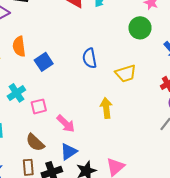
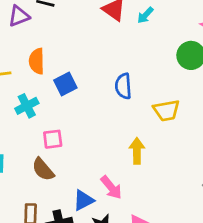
cyan cross: (16, 93) -> (27, 106), moved
pink arrow: (66, 124) -> (111, 187), moved
brown semicircle: (35, 142) -> (43, 169), moved

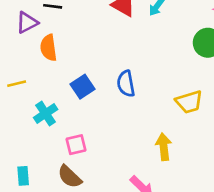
orange semicircle: (37, 61) -> (49, 48), moved
blue semicircle: (123, 86) -> (126, 84), moved

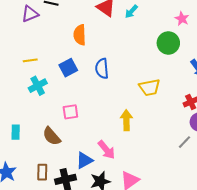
orange semicircle: (49, 48) -> (80, 35), moved
yellow line: (17, 84) -> (30, 60), moved
pink square: (76, 145) -> (70, 112), moved

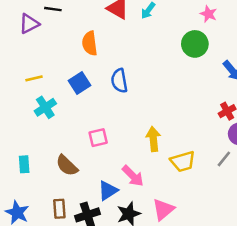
yellow trapezoid: (149, 87) -> (183, 161), moved
pink square: (70, 112) -> (98, 138), moved

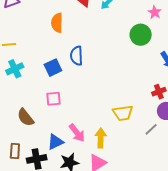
blue square: (79, 83) -> (53, 68), moved
yellow arrow: (153, 139) -> (101, 138), moved
yellow trapezoid: (183, 161) -> (123, 113), moved

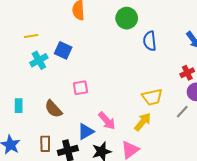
green circle: (141, 35) -> (127, 18), moved
blue semicircle: (76, 56) -> (150, 41), moved
blue square: (53, 68) -> (63, 50), moved, turned -36
yellow arrow: (101, 138) -> (143, 122), moved, turned 42

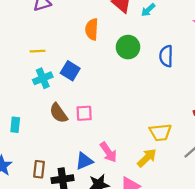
green circle: (127, 18) -> (128, 47), moved
blue semicircle: (150, 41) -> (166, 56), moved
brown semicircle: (53, 109) -> (59, 113), moved

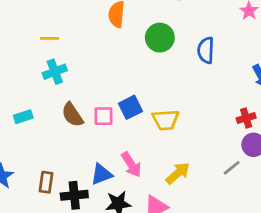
blue square: (70, 71) -> (130, 107), moved, turned 30
cyan rectangle: (15, 125) -> (23, 117), moved, turned 64
yellow trapezoid: (160, 132) -> (166, 120), moved

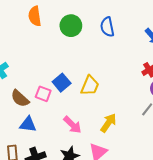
pink square: (104, 116) -> (43, 94), turned 35
yellow trapezoid: (166, 120) -> (90, 86), turned -50
blue triangle: (101, 174) -> (28, 124), moved, turned 42

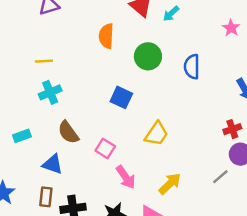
blue square: (62, 83) -> (121, 97), moved, turned -36
pink square: (43, 94) -> (105, 148), moved
blue triangle: (28, 124) -> (53, 164), moved

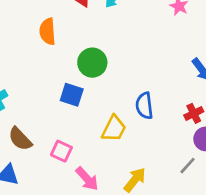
green circle: (148, 56) -> (92, 63), moved
blue semicircle: (192, 67) -> (144, 106), moved

